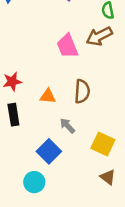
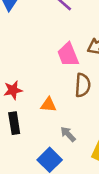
brown semicircle: (82, 91) -> (83, 85), moved

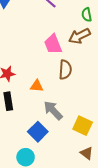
gray arrow: (68, 134) -> (53, 110), size x1.5

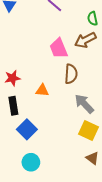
gray arrow: (53, 110) -> (84, 104), moved
blue square: (38, 132) -> (27, 129), moved

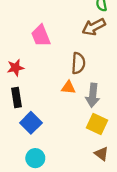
pink trapezoid: (59, 48) -> (41, 36), moved
orange triangle: (42, 90) -> (68, 88), moved
gray arrow: (84, 104) -> (93, 95), turned -130

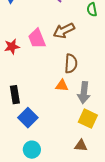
brown arrow: (94, 27) -> (64, 31), moved
red star: (15, 68) -> (12, 47), moved
brown triangle: (101, 154) -> (81, 146), moved, turned -32

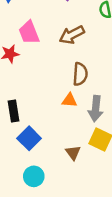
pink trapezoid: (37, 39) -> (29, 32), moved
brown triangle: (81, 146) -> (73, 153), moved, turned 48

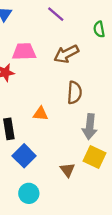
pink trapezoid: (29, 32) -> (24, 52), turned 110
orange triangle: (69, 100) -> (41, 114), moved

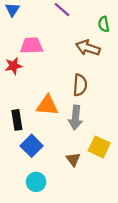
brown arrow: (66, 54) -> (88, 48), moved, turned 45
orange triangle: (41, 114) -> (47, 105), size x1.5
gray arrow: (90, 127) -> (75, 118), moved

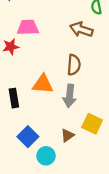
blue square: (32, 146) -> (28, 137), moved
brown triangle: (73, 159) -> (67, 135), turned 32
cyan circle: (36, 182) -> (46, 156), moved

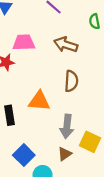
brown arrow: (81, 29) -> (66, 45), moved
gray arrow: (70, 96) -> (67, 126), moved

